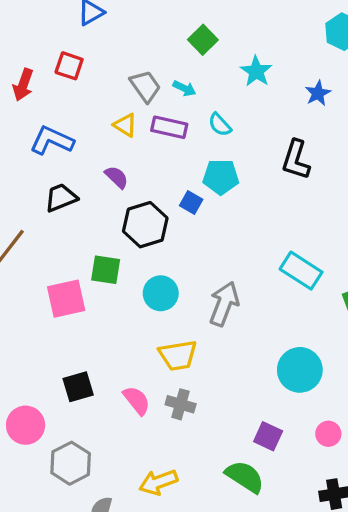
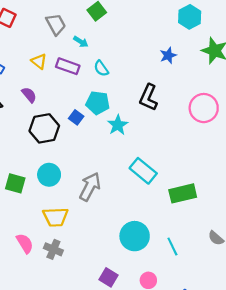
cyan star: (256, 71) -> (118, 125), moved
gray trapezoid: (145, 86) -> (56, 24), moved
green square: (106, 270) -> (15, 183), moved

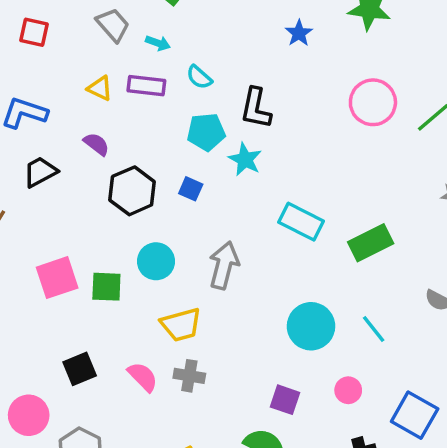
black L-shape: (148, 97) -> (256, 108), moved
blue square: (76, 117) -> (191, 189), moved

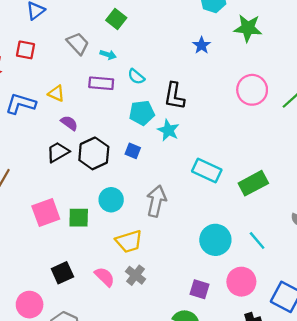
yellow triangle: (100, 88) -> (56, 93), moved
black trapezoid: (40, 172) -> (58, 152), moved
gray cross: (189, 376) -> (136, 275), turned 30
pink circle: (348, 390) -> (241, 282), size x1.6

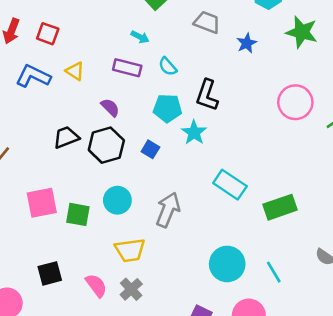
gray trapezoid: (78, 43) -> (207, 22), moved, turned -35
red square: (26, 50) -> (48, 34), moved
purple semicircle: (69, 123) -> (110, 107), moved

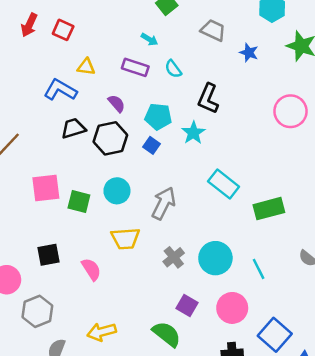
blue star: (247, 43) -> (249, 53), turned -30
yellow triangle: (75, 71) -> (86, 67), turned -30
blue L-shape: (33, 76) -> (60, 90), moved
cyan pentagon: (167, 108) -> (158, 117), moved
gray cross: (131, 289) -> (174, 257), moved

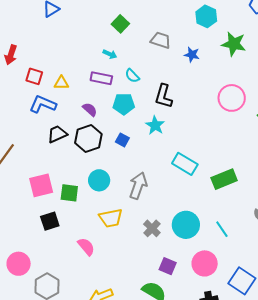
red square: (63, 30) -> (34, 76), moved
cyan pentagon: (158, 117) -> (124, 104), moved
black square: (49, 255) -> (50, 221), moved

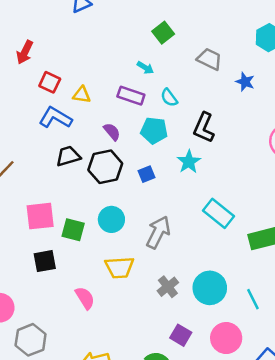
blue square: (122, 140) -> (146, 174), turned 32

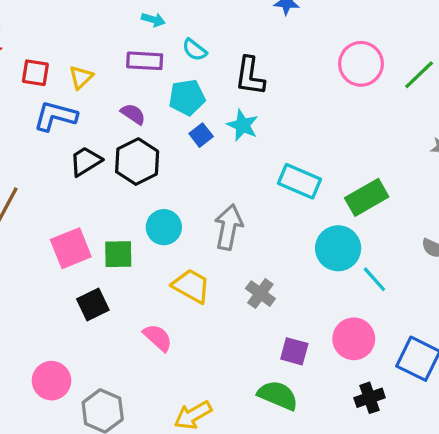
yellow triangle: (82, 95) -> (81, 77), turned -36
blue square: (146, 174) -> (201, 135), moved
yellow trapezoid: (119, 267) -> (191, 286), turned -132
cyan circle: (210, 288) -> (338, 248), moved

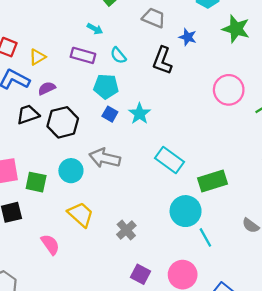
black L-shape: (250, 76) -> (162, 61), moved
purple semicircle: (133, 114) -> (47, 88), moved, turned -72
blue square: (201, 135) -> (110, 114), turned -35
gray arrow: (229, 227) -> (105, 158), moved, turned -100

